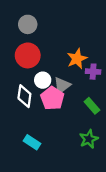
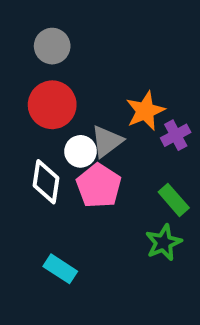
purple cross: (93, 72) -> (176, 135), turned -32
gray triangle: (62, 85) -> (107, 141), moved
green star: (89, 139) -> (164, 242), moved

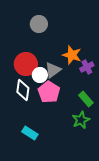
gray circle: (52, 46) -> (39, 24), moved
red circle: (52, 105) -> (26, 64), moved
orange star: (145, 111) -> (72, 55), turned -30

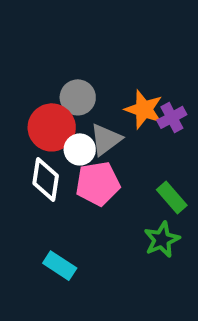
gray circle: (39, 24) -> (78, 97), moved
purple cross: (87, 67) -> (172, 117), moved
pink pentagon: (49, 92) -> (98, 184), turned 30

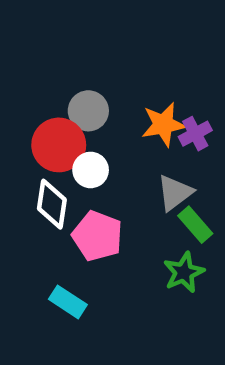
orange star: (144, 109) -> (163, 124), turned -30
gray triangle: (106, 139) -> (175, 193), moved
pink pentagon: (98, 184) -> (97, 236), moved, turned 30

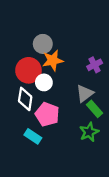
gray circle: (88, 111) -> (43, 44), moved
orange star: (163, 124) -> (53, 60), moved
cyan rectangle: (68, 302) -> (33, 136), moved

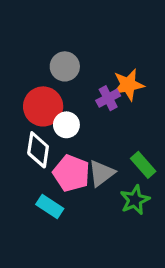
orange star: (53, 60) -> (128, 85), moved
purple cross: (95, 65) -> (108, 98), moved
gray triangle: (85, 93) -> (101, 173), moved

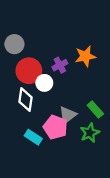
gray circle: (65, 66) -> (14, 44), moved
purple cross: (108, 98) -> (60, 65), moved
pink pentagon: (71, 173) -> (55, 127), moved

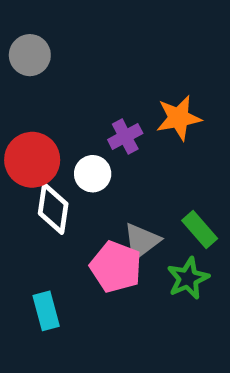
gray circle: (14, 44) -> (30, 55), moved
red circle: (29, 71) -> (32, 160), moved
cyan rectangle: (33, 137) -> (46, 311), moved, turned 42

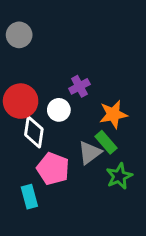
orange star: (179, 118) -> (113, 114), moved
green rectangle: (200, 230) -> (106, 142), moved
pink pentagon: (116, 267) -> (53, 169), moved

